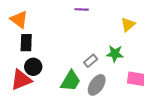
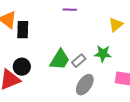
black rectangle: (26, 43) -> (23, 30), moved
green trapezoid: (70, 81) -> (60, 60), moved

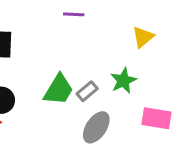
green star: (103, 54) -> (123, 81), turned -30

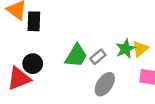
yellow triangle: (143, 37) -> (140, 49), moved

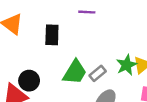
black rectangle: (34, 21) -> (52, 35), moved

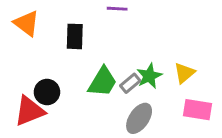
green star: (127, 65) -> (149, 76), moved

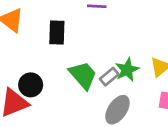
green trapezoid: (103, 82) -> (83, 75), turned -72

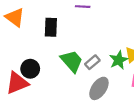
green star: (127, 70) -> (119, 60), moved

